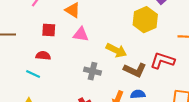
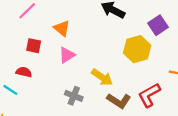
pink triangle: (81, 34) -> (67, 55), turned -49
red L-shape: (162, 61) -> (149, 95), turned -55

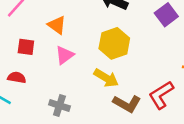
yellow hexagon: (137, 49) -> (114, 43), moved
gray cross: (74, 96) -> (59, 105), moved

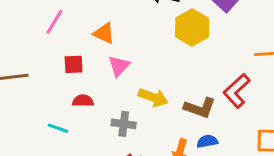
yellow hexagon: (114, 43) -> (192, 27), moved
red semicircle: (17, 77) -> (83, 101), moved
yellow arrow: (106, 78) -> (153, 97), moved

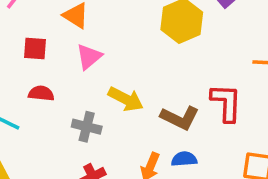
red L-shape: (237, 91) -> (226, 103), turned 128

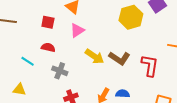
brown L-shape: (180, 118) -> (119, 58), moved
gray cross: (87, 127) -> (60, 71), moved

